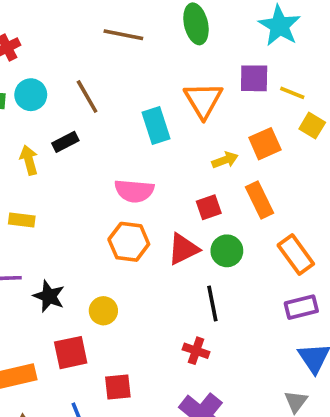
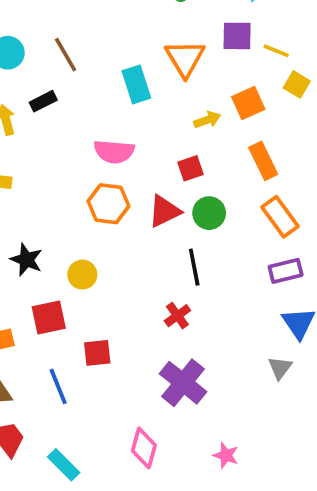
orange rectangle: (260, 200) -> (263, 161), moved
red cross: (196, 351) -> (177, 316), turned 35

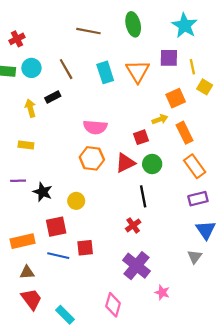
yellow line: (276, 51) -> (192, 67), turned 56
cyan rectangle: (136, 84) -> (105, 72), moved
yellow arrow: (207, 120) -> (160, 119), moved
blue line: (58, 386) -> (58, 256), moved, turned -55
pink star: (226, 455) -> (162, 292), moved

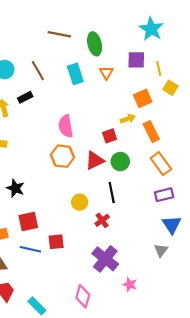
green ellipse: (133, 24) -> (95, 44), moved
orange triangle: (138, 71) -> (106, 73), size x0.6
pink semicircle: (95, 127) -> (66, 126), turned 75
yellow circle: (76, 201) -> (80, 202), moved

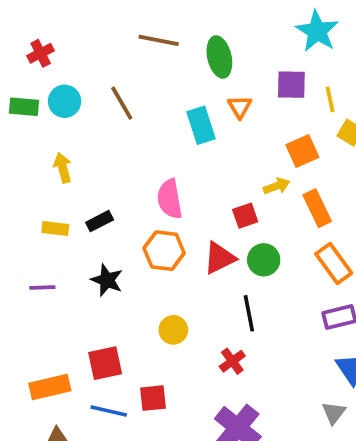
cyan rectangle: (75, 74) -> (201, 125), moved
black rectangle: (25, 97) -> (100, 221), moved
black star: (15, 188) -> (107, 280), moved
yellow circle: (80, 202) -> (173, 330), moved

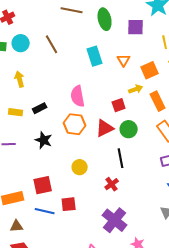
purple square: (291, 85) -> (136, 27), moved
orange triangle: (240, 107) -> (124, 60), moved

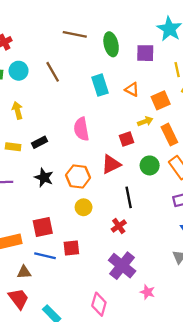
orange triangle: (124, 60) -> (132, 89), turned -32
orange hexagon: (75, 124) -> (78, 176), moved
green circle: (129, 129) -> (150, 165), moved
brown triangle: (17, 226) -> (24, 272), moved

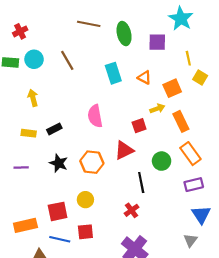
green circle: (150, 165) -> (162, 161), moved
yellow circle: (84, 207) -> (85, 200), moved

